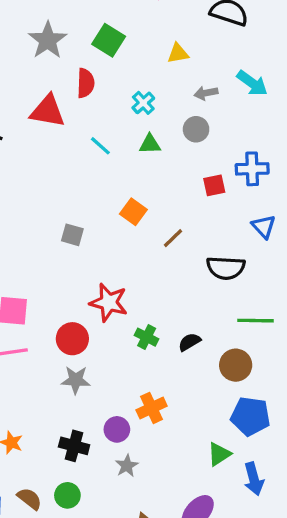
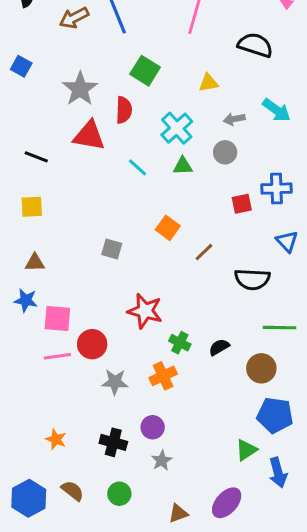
gray star: (48, 40) -> (80, 89), moved
cyan cross: (143, 103) -> (177, 128), size x1.5
red circle: (72, 339) -> (92, 344), moved
orange cross: (152, 408) -> (163, 376), moved
green circle: (67, 495) -> (119, 494), moved

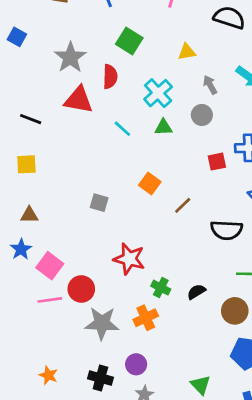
gray arrow: (234, 119) -> (210, 85), turned 72
blue star: (26, 300) -> (21, 249), turned 30
pink square: (57, 318) -> (50, 266), turned 32
gray star: (115, 382) -> (102, 323), size x1.4
green triangle: (246, 450) -> (200, 385), moved, turned -40

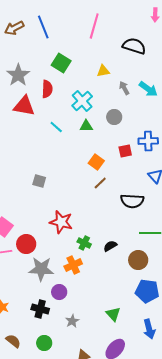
gray arrow: (210, 85) -> (124, 88), moved
orange square: (150, 183) -> (96, 162), moved
purple circle: (136, 364) -> (59, 292), moved

